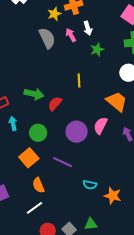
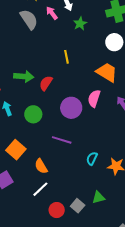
orange square: (29, 158) -> (16, 150), moved
cyan semicircle: (90, 185) -> (92, 159), turned 112

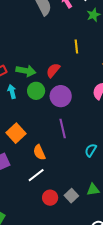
green arrow: (24, 76) -> (26, 71), moved
purple circle: (71, 108) -> (61, 96), moved
green circle: (33, 114) -> (36, 91), moved
purple line: (62, 140) -> (63, 128), turned 54

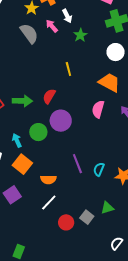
green circle: (36, 91) -> (38, 132), moved
cyan arrow: (12, 92) -> (17, 140), moved
purple line: (63, 128) -> (77, 164), moved
orange semicircle: (39, 152) -> (48, 179), turned -56

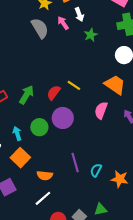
yellow line: (68, 69) -> (74, 85), moved, turned -48
green arrow: (22, 101) -> (27, 95), turned -66

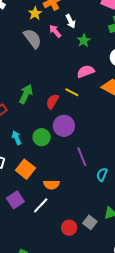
green arrow: (27, 95) -> (26, 94), moved
pink semicircle: (101, 110) -> (86, 71), moved, turned 54
cyan arrow: (17, 133) -> (17, 138), moved
purple line: (75, 162) -> (82, 157), moved
white line: (43, 198) -> (41, 205), moved

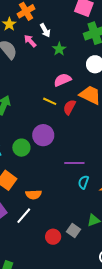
red semicircle: (52, 101) -> (69, 107), moved
purple line: (82, 157) -> (74, 163), moved, turned -66

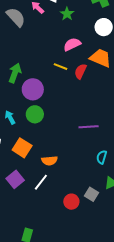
purple circle: (43, 135) -> (33, 89), moved
cyan semicircle: (83, 182) -> (102, 157), moved

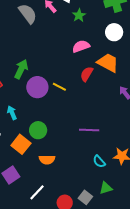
yellow line: (60, 67) -> (59, 87), moved
green circle: (35, 114) -> (38, 130), moved
cyan semicircle: (102, 157) -> (99, 161), turned -64
white line: (41, 182) -> (37, 192), moved

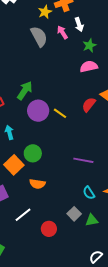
pink semicircle: (81, 46) -> (89, 66), moved
gray square: (85, 197) -> (74, 214), moved

